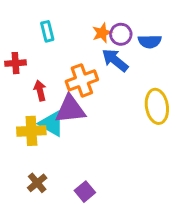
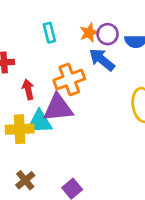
cyan rectangle: (47, 31) -> (49, 33), moved
cyan triangle: (52, 124) -> (40, 122), turned -32

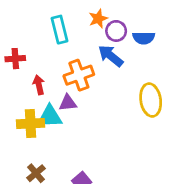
cyan rectangle: (49, 33) -> (59, 30), size x1.4
orange star: (89, 33) -> (98, 19), moved
purple triangle: (58, 108) -> (68, 103), size x0.6

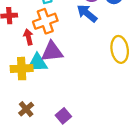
orange cross: (79, 75) -> (45, 21), moved
purple triangle: (68, 103) -> (52, 52), size x1.5

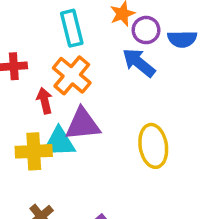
orange cross: (45, 21) -> (72, 75), turned -30
yellow ellipse: (120, 49) -> (153, 146), moved

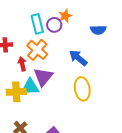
purple circle: (146, 30) -> (54, 25), moved
blue arrow: (139, 63) -> (78, 58), moved
purple triangle: (83, 124) -> (43, 77), turned -45

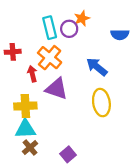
purple triangle: (43, 77) -> (56, 89), turned -50
cyan triangle: (30, 87) -> (25, 129), moved

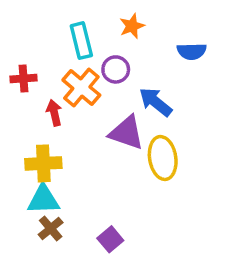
purple circle: (69, 29) -> (116, 69), moved
purple triangle: (56, 89) -> (127, 133), moved

